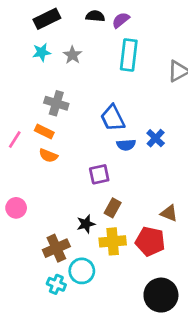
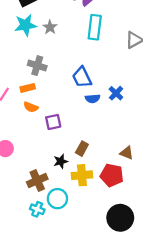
cyan star: (42, 52) -> (25, 25), size x1.5
orange rectangle: (44, 131) -> (28, 88), turned -40
purple square: (99, 174) -> (53, 122), moved

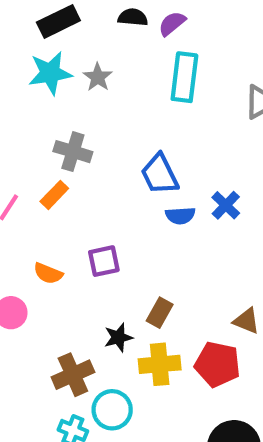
orange rectangle: (28, 88) -> (54, 195), turned -32
orange semicircle: (31, 107) -> (48, 273), moved

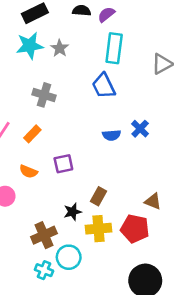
blue trapezoid: (160, 174) -> (104, 86), moved
orange rectangle: (54, 195) -> (32, 134), moved

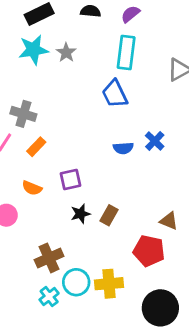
purple semicircle: (106, 14) -> (130, 14), moved
gray cross: (44, 95) -> (23, 114), moved
black star: (73, 212) -> (80, 214), moved
yellow cross: (98, 229) -> (109, 284), moved
cyan cross: (44, 270) -> (49, 296), turned 30

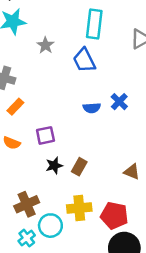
gray star: (66, 53) -> (45, 45), moved
red pentagon: (149, 251) -> (114, 216), moved
yellow cross: (109, 284) -> (79, 208), moved

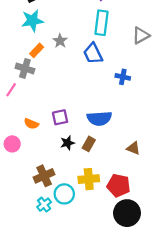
blue cross: (119, 102) -> (123, 77), moved, turned -32
orange rectangle: (15, 107) -> (37, 50), moved
blue semicircle: (92, 108) -> (99, 118), moved, size x1.6

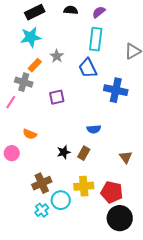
blue cross: (123, 77) -> (116, 90), size x1.6
purple square: (60, 117) -> (57, 97), moved
blue semicircle: (99, 118) -> (94, 129), size x0.6
brown triangle: (133, 148) -> (126, 157), turned 32

